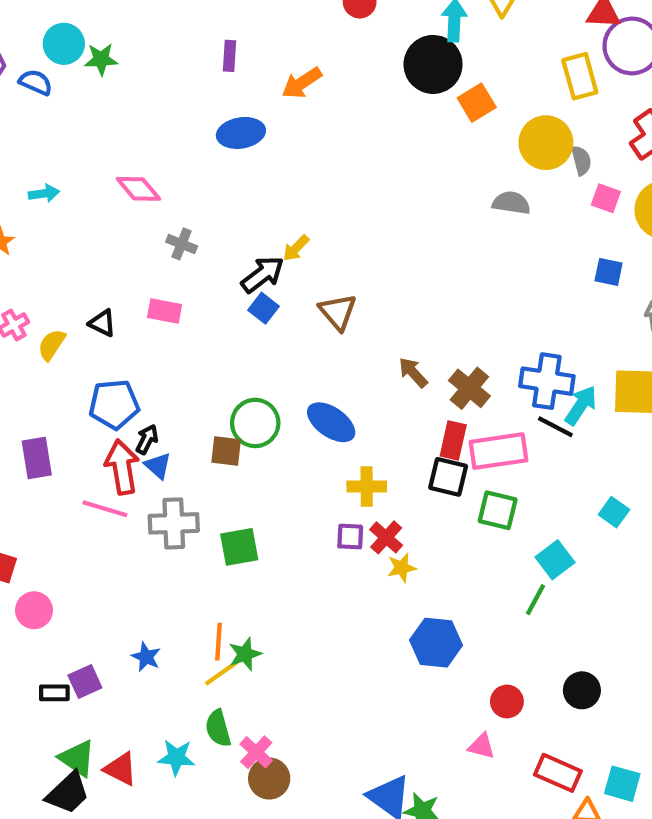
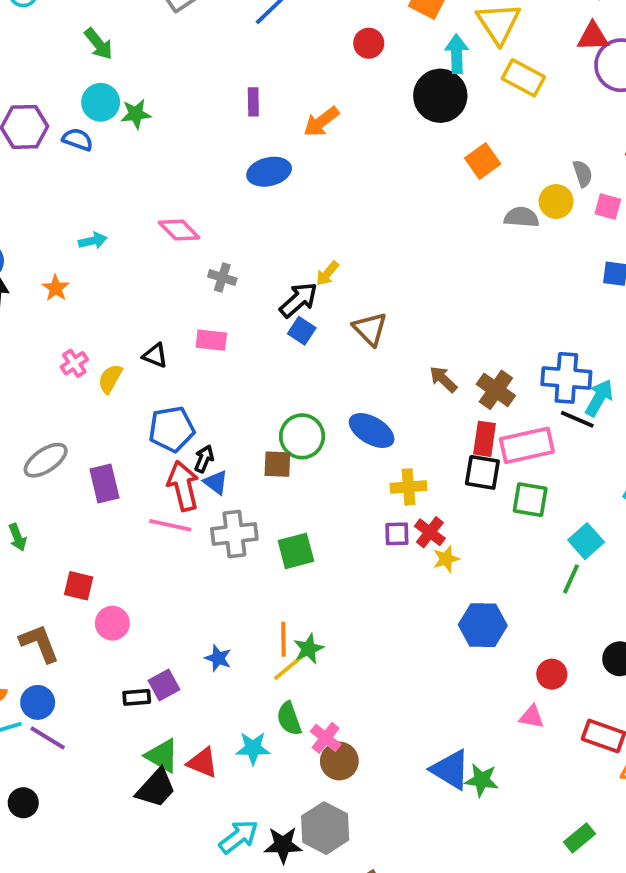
yellow rectangle: (580, 76) -> (523, 78), moved, turned -42
orange square: (477, 103) -> (483, 161), moved
yellow circle: (546, 143) -> (556, 201), moved, size x0.7

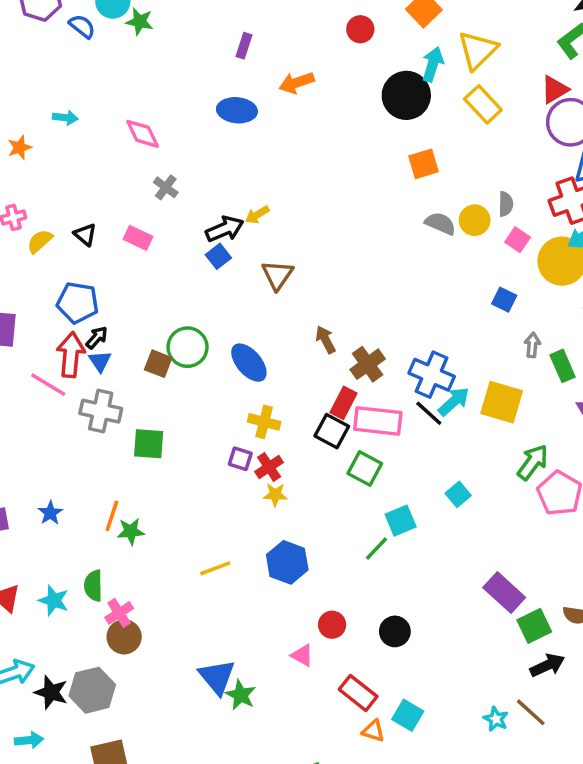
red triangle: (593, 37) -> (555, 89), turned -48
yellow line: (288, 668) -> (215, 568), moved

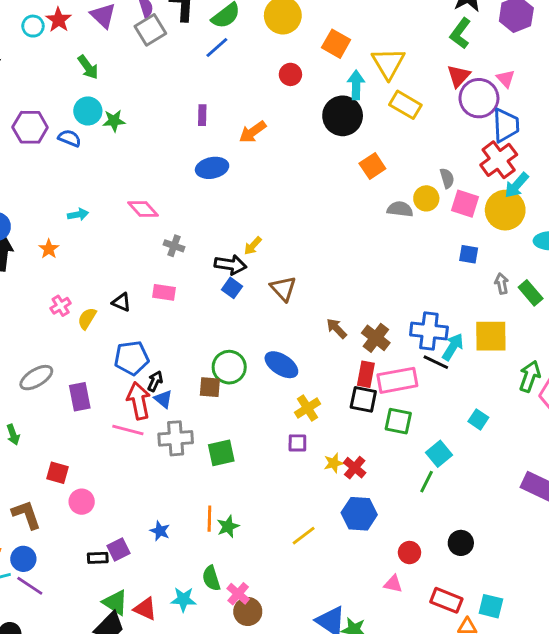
black arrow: (225, 229) -> (230, 265), turned 48
pink square: (518, 240) -> (465, 204), size x1.4
yellow cross: (264, 422) -> (307, 408), turned -30
red cross: (269, 467) -> (355, 468), moved

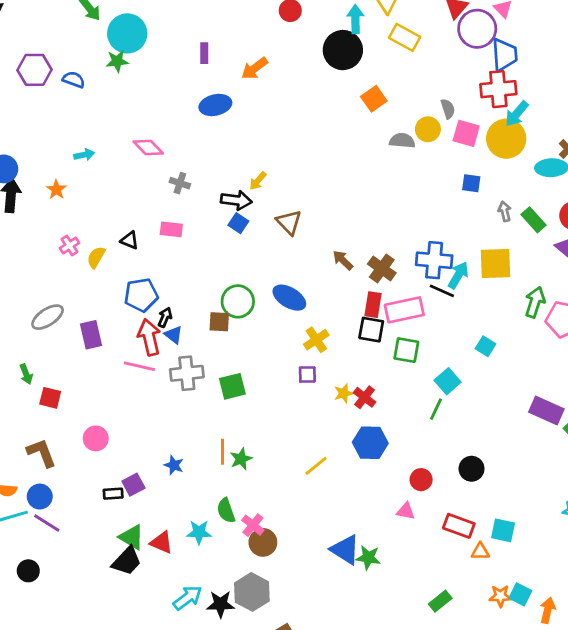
cyan circle: (88, 111) -> (127, 33), moved, size x1.4
red cross: (499, 160) -> (498, 89), turned 33
red square: (57, 473) -> (50, 398), moved

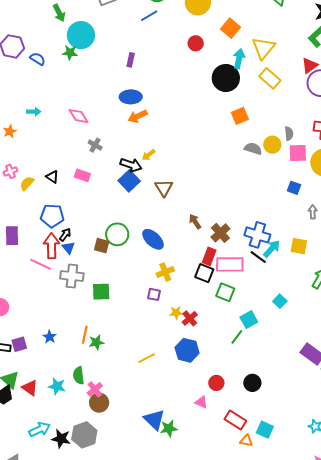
orange arrow: (254, 68) -> (138, 116), moved
pink square: (466, 133) -> (298, 153), turned -30
blue square: (238, 223) -> (129, 181), size x1.5
yellow square: (496, 264) -> (299, 246), size x0.7
green star: (368, 558) -> (169, 428), turned -30

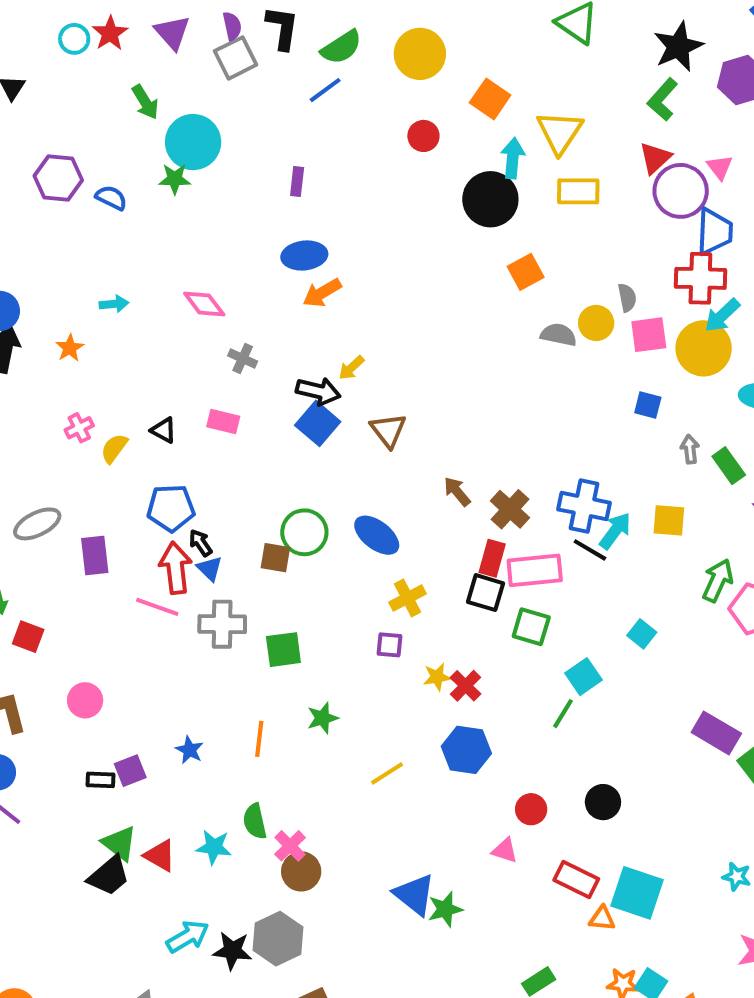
yellow rectangle: (270, 78) -> (578, 191), turned -35
black arrow: (65, 235) -> (201, 543), turned -64
green star: (96, 342) -> (323, 718), moved
cyan square: (265, 430) -> (637, 893), size x1.5

